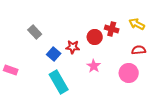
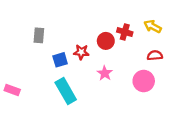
gray rectangle: (35, 32) -> (39, 35), turned 48
blue square: (54, 54) -> (60, 60), turned 32
pink rectangle: (11, 70) -> (12, 90), moved

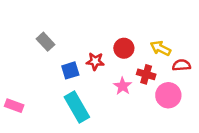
yellow arrow: (153, 26) -> (160, 48), moved
red cross: (125, 32) -> (146, 74), moved
gray rectangle: (39, 35) -> (45, 42), turned -48

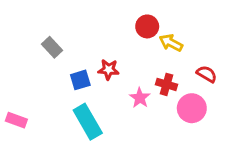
red circle: (124, 48) -> (147, 26), moved
yellow arrow: (160, 48) -> (171, 43), moved
red semicircle: (181, 65) -> (207, 74), turned 36

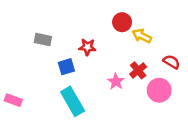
gray rectangle: (52, 47) -> (43, 40), turned -35
red star: (109, 70) -> (87, 47), moved
red cross: (167, 84) -> (138, 70), turned 35

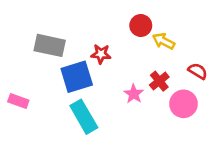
gray rectangle: (43, 40) -> (50, 45), size x1.5
blue square: (66, 67) -> (77, 77), size x1.6
pink rectangle: (13, 100) -> (18, 101), moved

